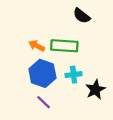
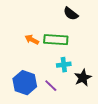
blue hexagon: (42, 73) -> (25, 83), moved
purple line: (44, 102) -> (51, 86), moved

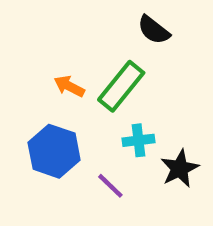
green rectangle: (56, 40) -> (121, 86), turned -55
blue hexagon: (25, 83) -> (54, 151), moved

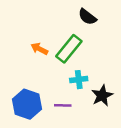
blue hexagon: (54, 151) -> (27, 104), moved
purple line: (110, 186) -> (63, 105), turned -42

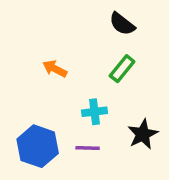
green rectangle: (69, 49) -> (122, 69), moved, size x0.7
cyan cross: (79, 80) -> (94, 112), moved

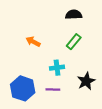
black semicircle: (122, 24) -> (74, 15), turned 140

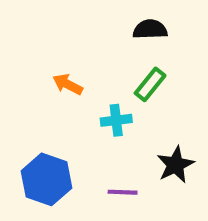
cyan cross: (57, 68) -> (116, 120), moved
purple line: (53, 89) -> (123, 192), moved

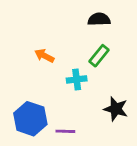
black star: (175, 165) -> (116, 109), turned -30
purple line: (123, 192) -> (65, 131), moved

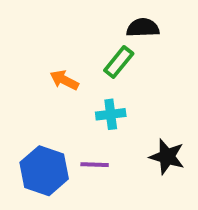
green rectangle: (99, 56) -> (119, 62), moved
purple line: (65, 131) -> (95, 165), moved

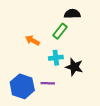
black star: (167, 157) -> (74, 67), moved

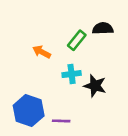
black semicircle: (72, 14) -> (103, 28), moved
purple line: (48, 83) -> (61, 121), moved

